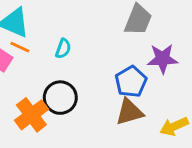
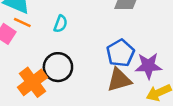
purple star: (163, 59) -> (148, 66), moved

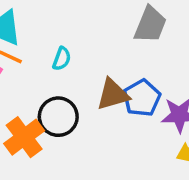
brown triangle: (119, 80) -> (113, 95), moved

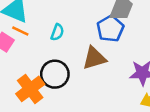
blue pentagon: (142, 98) -> (110, 29), moved

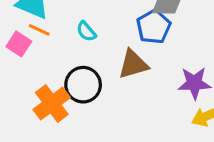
cyan semicircle: (57, 32) -> (86, 31), turned 119

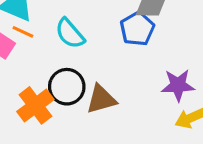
cyan semicircle: (86, 31) -> (70, 33), size x1.5
brown triangle: (133, 64) -> (101, 99), moved

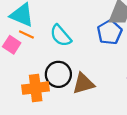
orange cross: (35, 105) -> (36, 88), turned 30

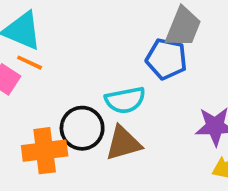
blue pentagon: (110, 32) -> (166, 59), turned -30
cyan semicircle: (61, 36) -> (125, 100), moved, turned -60

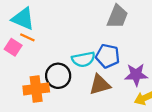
blue pentagon: (166, 59) -> (108, 56), moved
brown triangle: (123, 143) -> (100, 85), moved

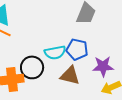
brown triangle: (100, 85) -> (70, 75), turned 30

